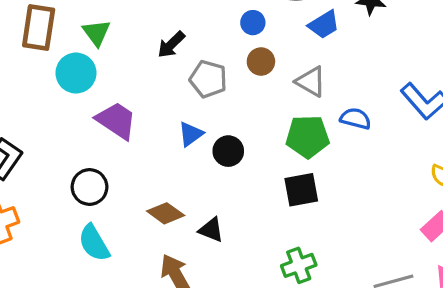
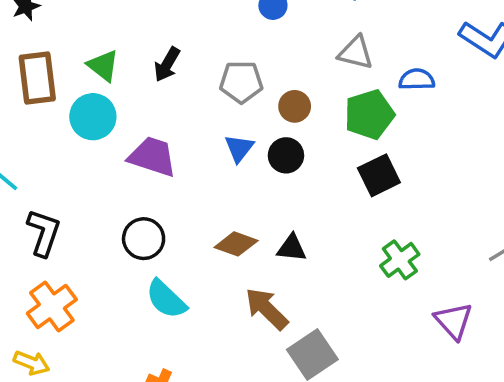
black arrow: (171, 45) -> (167, 64), moved
brown circle: (261, 62) -> (295, 106), moved

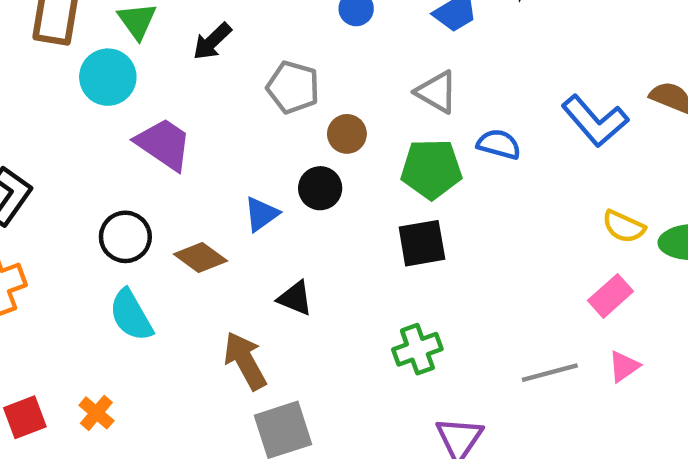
blue triangle: (239, 148) -> (261, 214), moved
brown diamond: (236, 244) -> (200, 257), moved

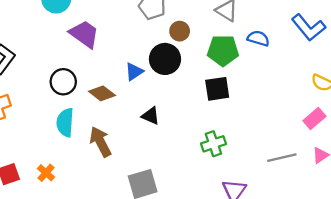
black circle: (320, 188) -> (165, 59), size x1.4
cyan semicircle: (131, 315) -> (65, 123), turned 32
brown arrow: (245, 361) -> (100, 142), moved

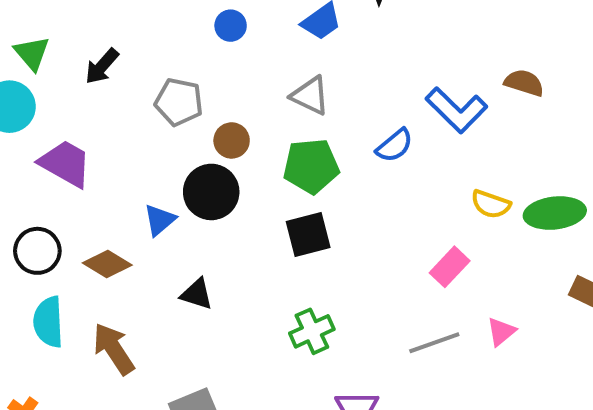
blue semicircle: (258, 38) -> (395, 146), moved, turned 130
pink rectangle: (314, 119) -> (450, 267), moved

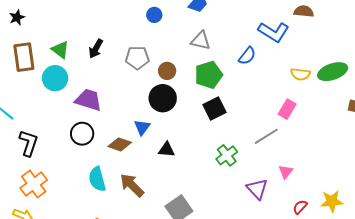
blue triangle: (160, 220) -> (142, 127), moved
black circle: (37, 251) -> (82, 134), moved
pink triangle: (501, 332) -> (286, 172), moved
gray line: (434, 343) -> (266, 136), moved

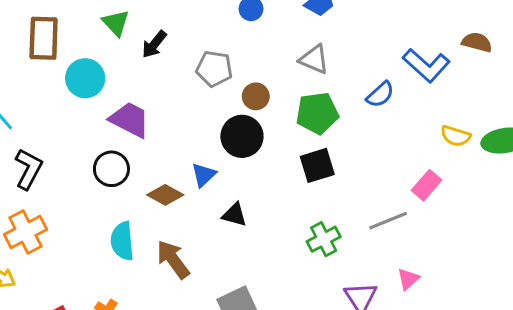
green triangle: (60, 50) -> (116, 23), moved

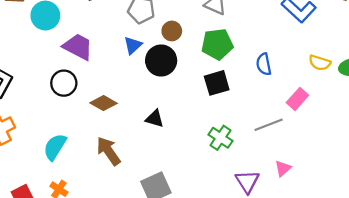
blue semicircle: (380, 95) -> (264, 64), moved, turned 120
blue triangle: (204, 175) -> (133, 45), moved
green cross: (324, 239) -> (220, 138), turned -30
cyan semicircle: (122, 241) -> (55, 147), moved, turned 36

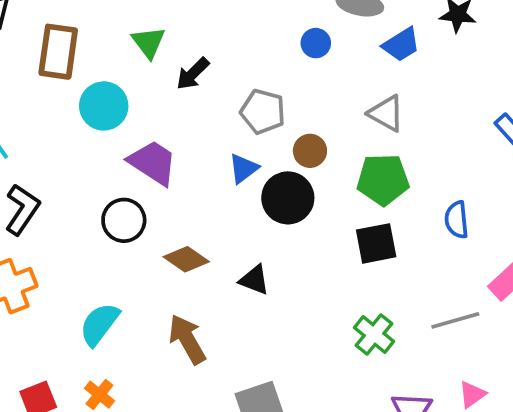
black triangle: (155, 119) -> (254, 280), moved

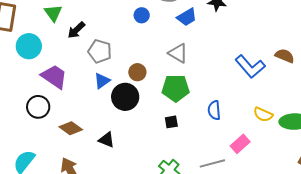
gray pentagon: (263, 112) -> (100, 51), moved
black square: (376, 243) -> (171, 122), size x0.6

